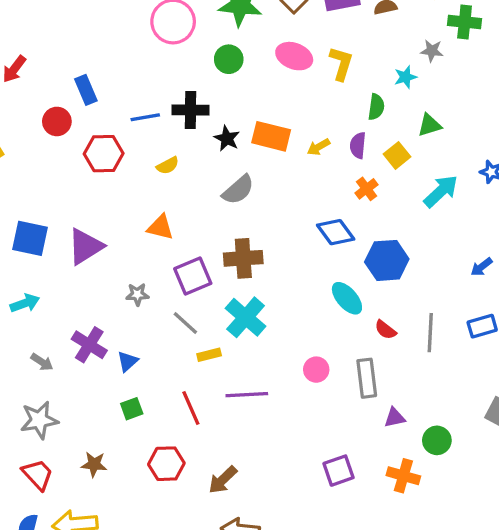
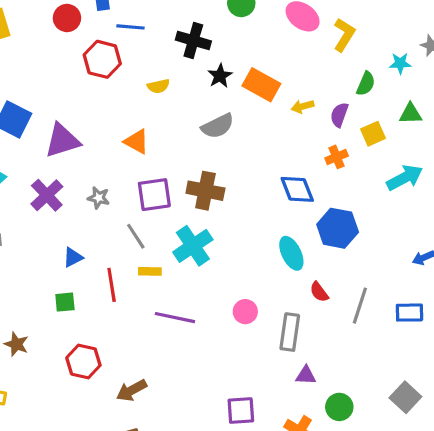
blue line: (145, 117) -> (130, 27), moved
purple cross: (89, 345) -> (47, 195), moved
red line: (191, 408) -> (112, 285), moved

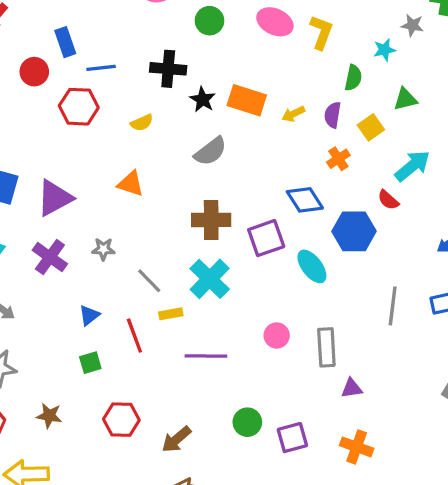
purple square: (154, 195) -> (266, 238), moved
red semicircle: (319, 292) -> (388, 200), moved
green circle: (339, 407) -> (247, 422), moved

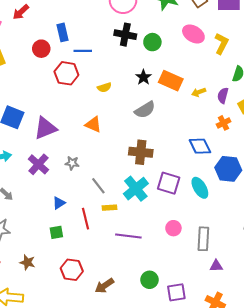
green circle: (209, 21) -> (152, 42), moved
black cross: (168, 69) -> (125, 35), moved
purple square: (266, 238) -> (169, 183), moved, turned 30

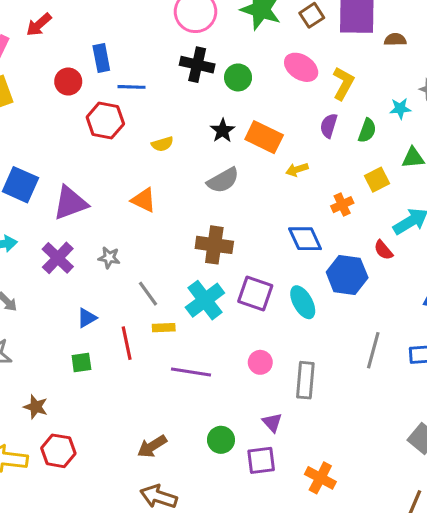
yellow arrow: (199, 92) -> (297, 170), moved
purple semicircle: (223, 95) -> (329, 126), moved
purple triangle: (216, 266) -> (272, 422), moved, turned 48
red hexagon: (72, 270) -> (58, 451), moved

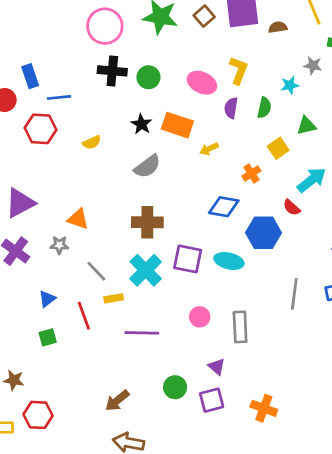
pink ellipse: (301, 67) -> (202, 83), moved
orange triangle: (144, 200) -> (78, 219), moved
blue diamond: (305, 239) -> (224, 207), turned -48
cyan ellipse: (303, 302) -> (229, 261), turned -40

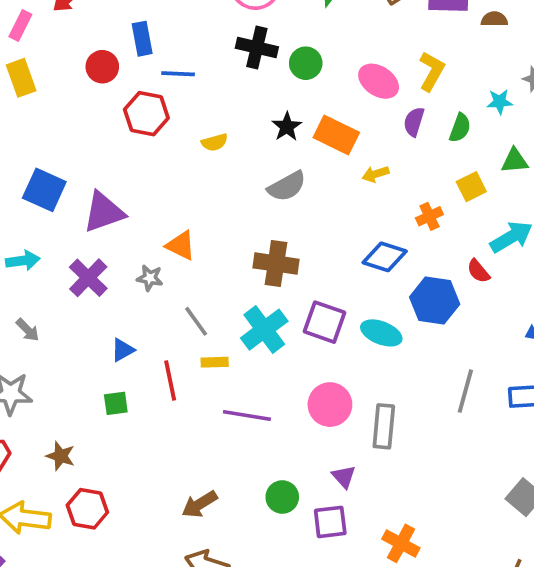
pink circle: (200, 317) -> (330, 405), size x1.5

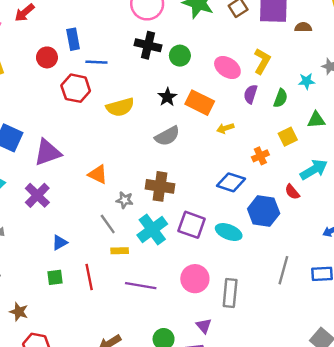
yellow semicircle: (215, 142) -> (120, 107), size x1.6
gray star: (150, 278) -> (125, 200), moved
red line: (170, 380) -> (89, 277), moved

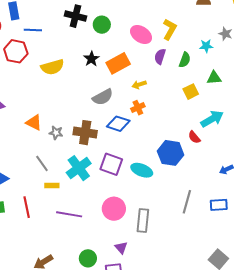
orange rectangle: (200, 103) -> (118, 63), turned -55
gray semicircle: (167, 136) -> (103, 97), moved
orange cross: (260, 156) -> (138, 108), moved
blue diamond: (231, 182) -> (118, 124), moved
gray star: (125, 200) -> (56, 133), moved

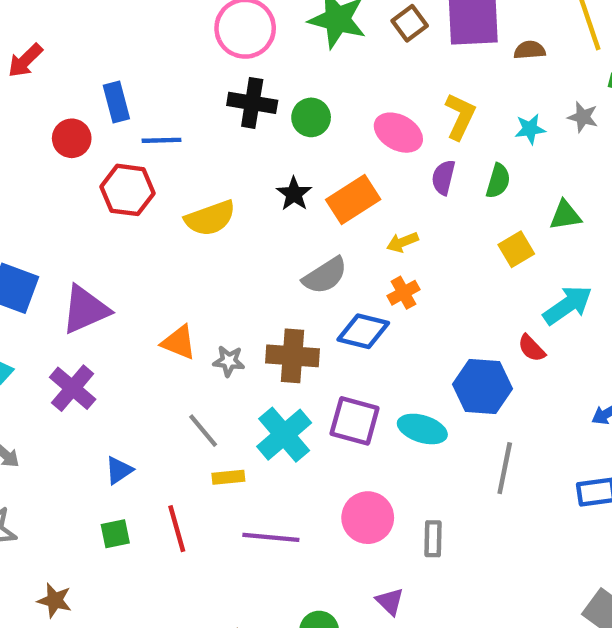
cyan star: (206, 46) -> (530, 129), moved
gray line: (187, 202) -> (505, 468), moved
gray rectangle: (143, 221) -> (433, 539), size x0.7

